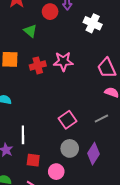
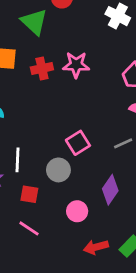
green triangle: (30, 31) -> (34, 22), size x1.5
gray circle: (70, 148) -> (58, 170), moved
pink circle: (56, 172) -> (77, 211), moved

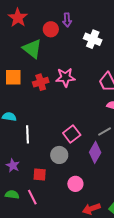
white line: (18, 160) -> (28, 134), moved
purple diamond: (110, 190) -> (95, 152), moved
pink line: (29, 228) -> (32, 197), moved, turned 35

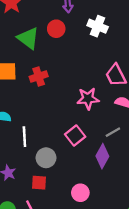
red circle: (51, 29) -> (56, 29), moved
pink star: (65, 77) -> (88, 99), moved
gray circle: (59, 155) -> (46, 158), moved

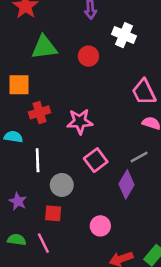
red circle: (56, 29) -> (88, 56), moved
green triangle: (28, 38) -> (44, 47), turned -45
red cross: (39, 77) -> (39, 112), moved
pink star: (88, 99) -> (80, 122), moved

